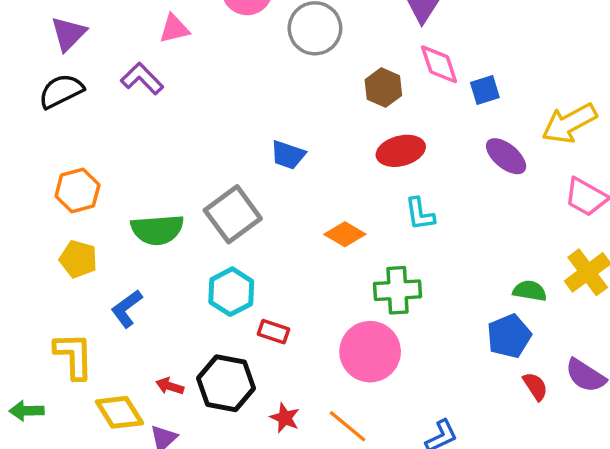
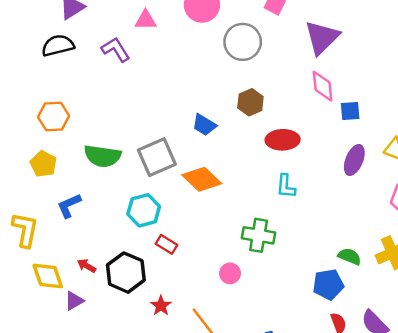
brown hexagon: (383, 88) -> (250, 102), moved
purple ellipse: (506, 156) -> (354, 160), turned 60
orange diamond: (345, 234) -> (202, 179), moved, size x1.4
pink circle: (370, 352) -> (230, 273), size x0.5

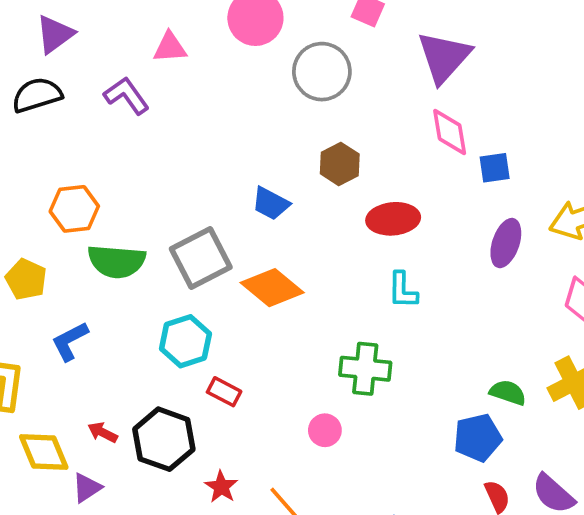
orange hexagon: (54, 117) -> (74, 209), moved

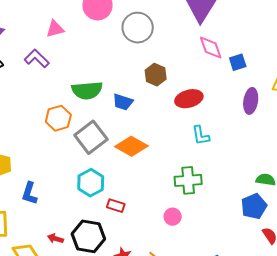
orange hexagon: (74, 209) -> (58, 118), moved
green semicircle: (117, 261) -> (87, 90), moved
blue L-shape: (70, 341) -> (30, 193), turned -35

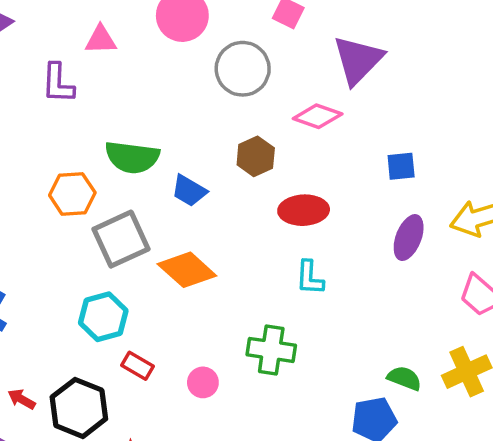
pink diamond: (211, 48) -> (318, 116), moved, turned -64
purple L-shape: (37, 58) -> (58, 83), turned -145
pink circle: (173, 217) -> (203, 382), moved

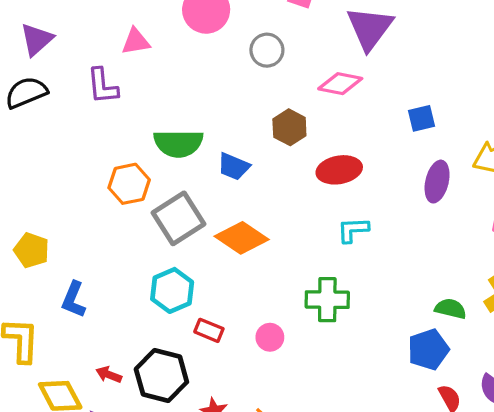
gray circle: (243, 69) -> (267, 50), size x0.7
cyan L-shape: (310, 278) -> (353, 230), turned 92

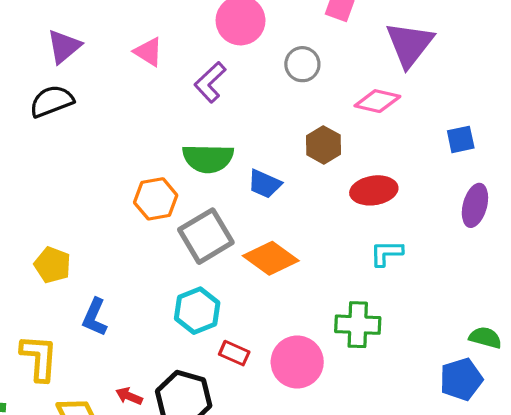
pink triangle: (136, 41) -> (148, 52), moved, turned 40
purple L-shape: (103, 86) -> (210, 82), moved, turned 51
pink circle: (270, 337) -> (297, 362), size x1.8

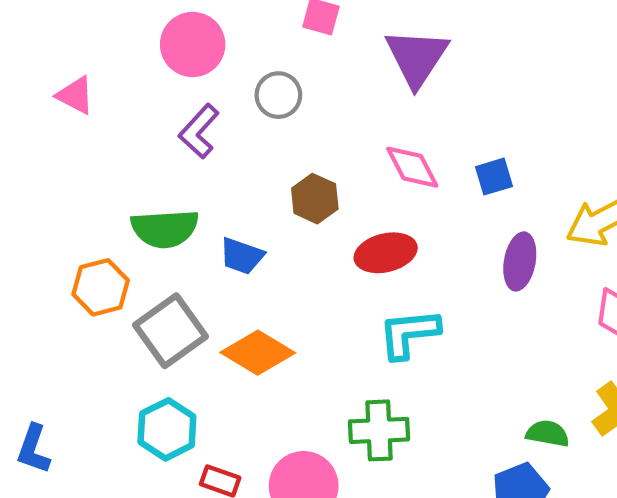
purple L-shape: (210, 82) -> (199, 131), moved
pink diamond: (377, 101) -> (412, 167), moved, turned 54
cyan L-shape: (386, 253) -> (409, 334), size x1.4

